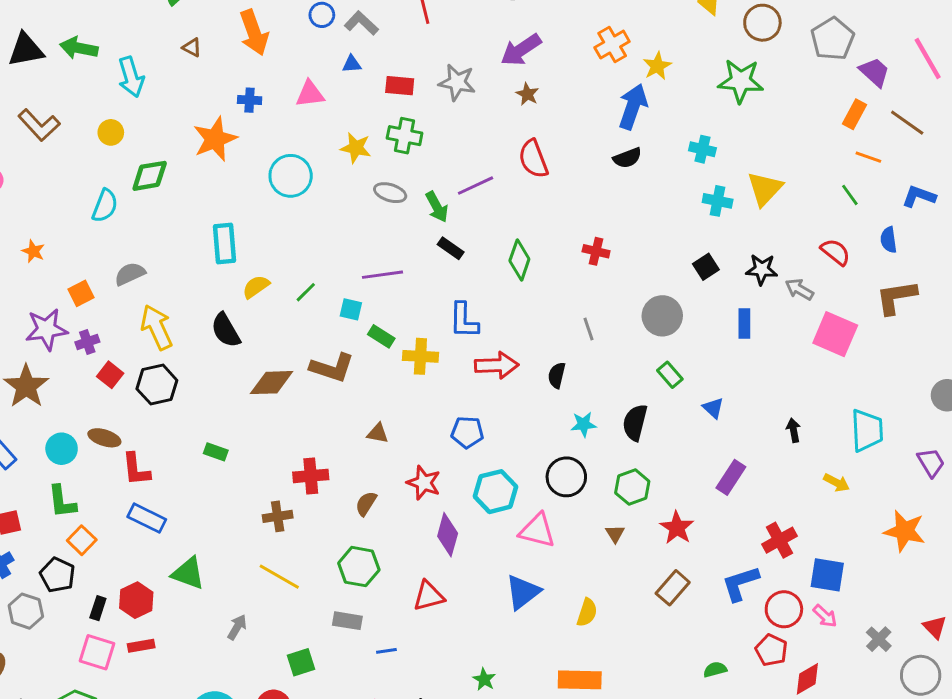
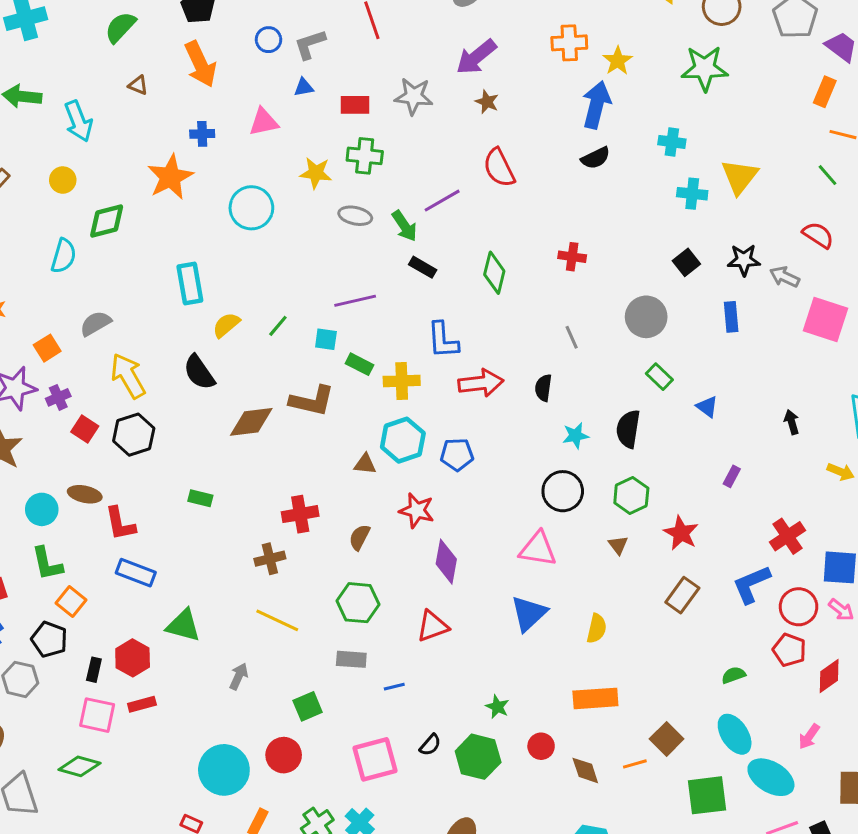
gray L-shape: (361, 23) -> (310, 44), turned -56
orange cross: (612, 44) -> (569, 43), turned 32
purple rectangle: (731, 477) -> (732, 476), size x0.6
cyan hexagon: (496, 492) -> (403, 440), moved

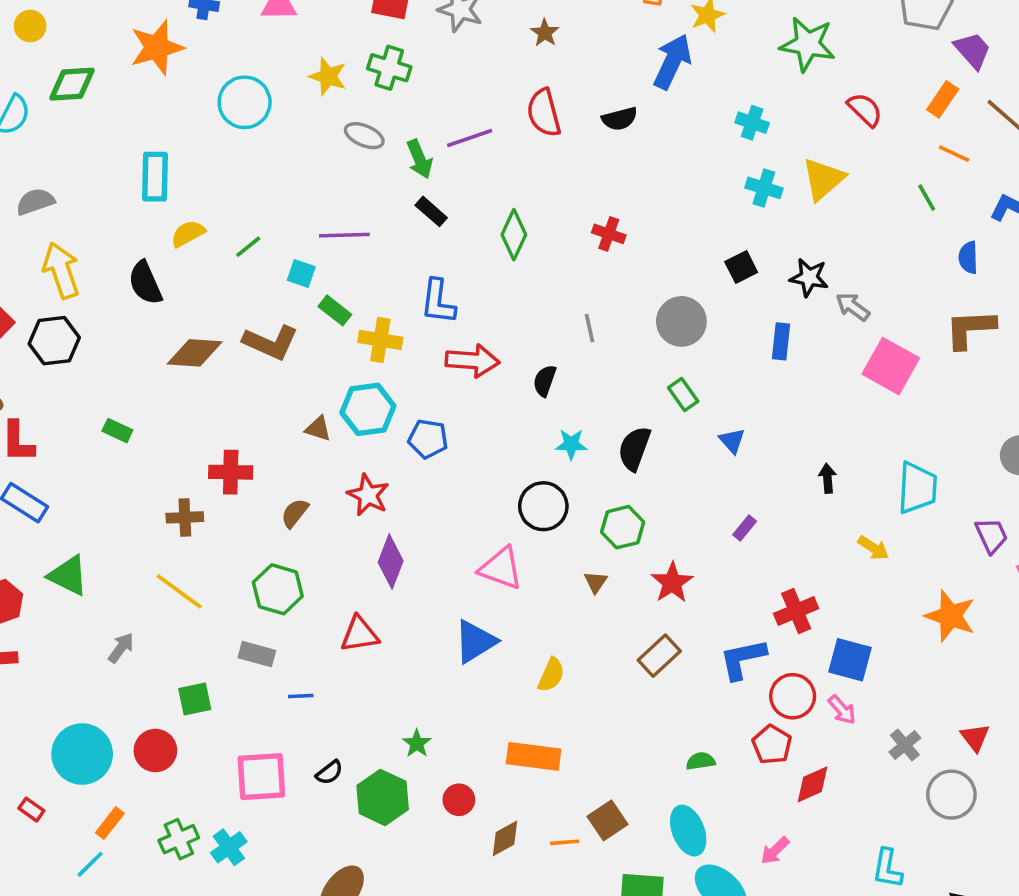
black semicircle: (596, 158) -> (620, 119), moved
red semicircle: (818, 235) -> (865, 110), moved
brown diamond: (585, 770) -> (505, 838), turned 68

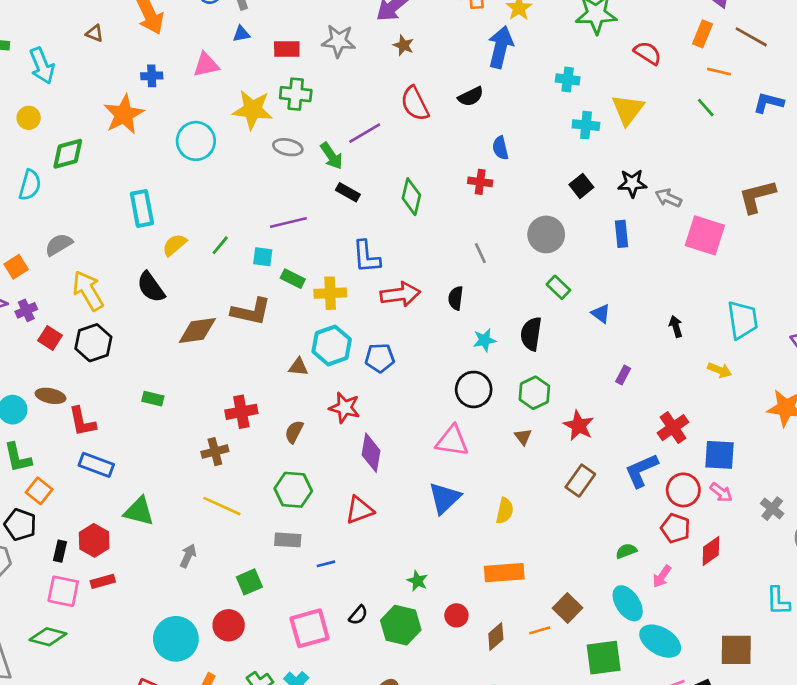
yellow star: (328, 76) -> (253, 110), size x1.4
blue semicircle: (968, 257) -> (500, 148), moved
pink arrow: (775, 851) -> (662, 576), moved

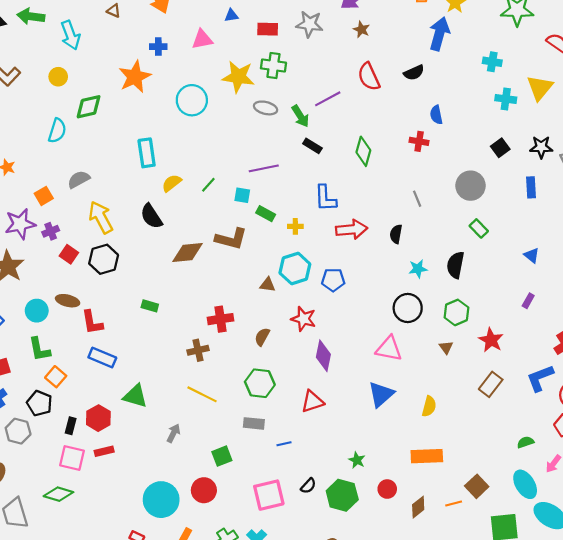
yellow cross: (330, 293) -> (295, 226), size x0.6
blue triangle: (601, 314) -> (532, 255), moved

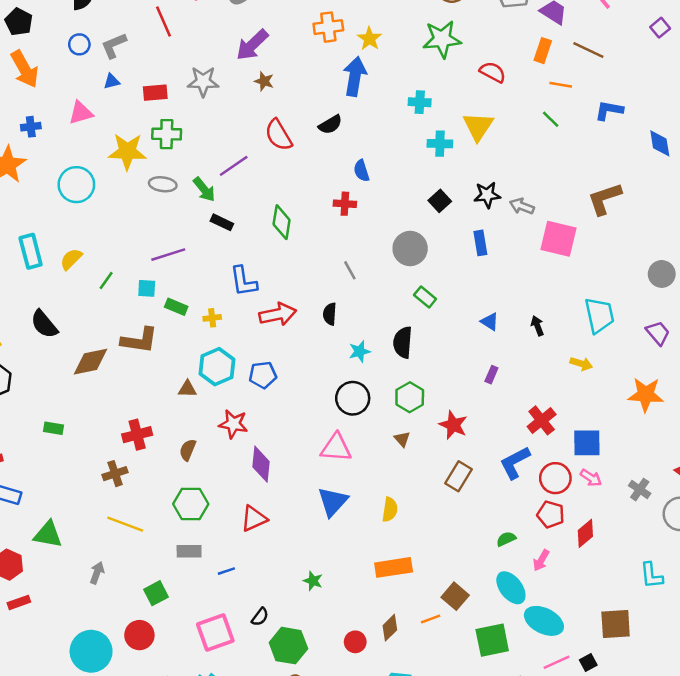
yellow semicircle: (172, 183) -> (71, 259), moved
red circle: (387, 489) -> (355, 642), moved
green hexagon: (342, 495) -> (288, 646), moved

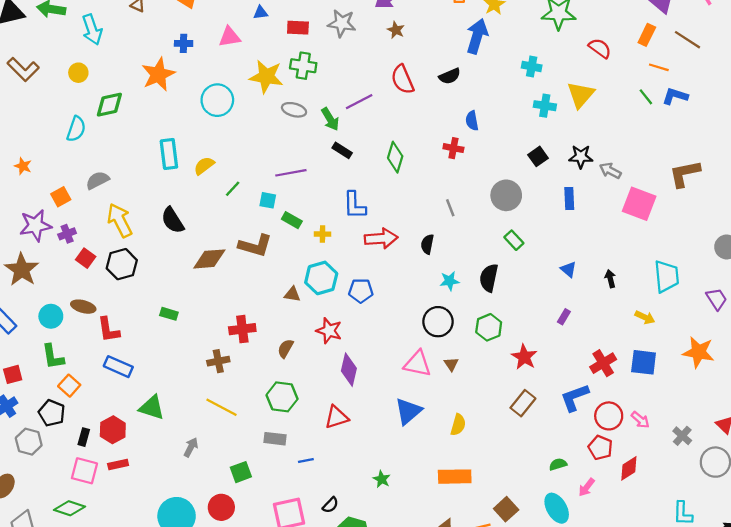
blue L-shape: (609, 110) -> (675, 96), moved
brown triangle: (402, 439) -> (451, 364), moved
blue square: (587, 443) -> (644, 362), moved

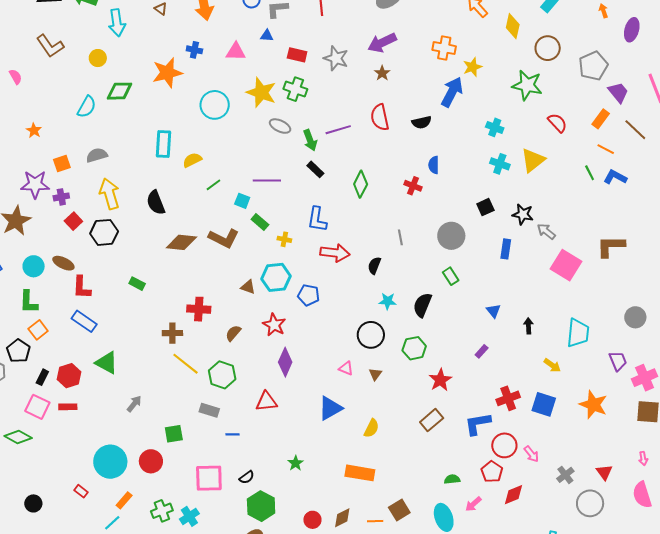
pink triangle: (417, 364) -> (346, 368), size x0.6
yellow line: (221, 407) -> (186, 364), moved

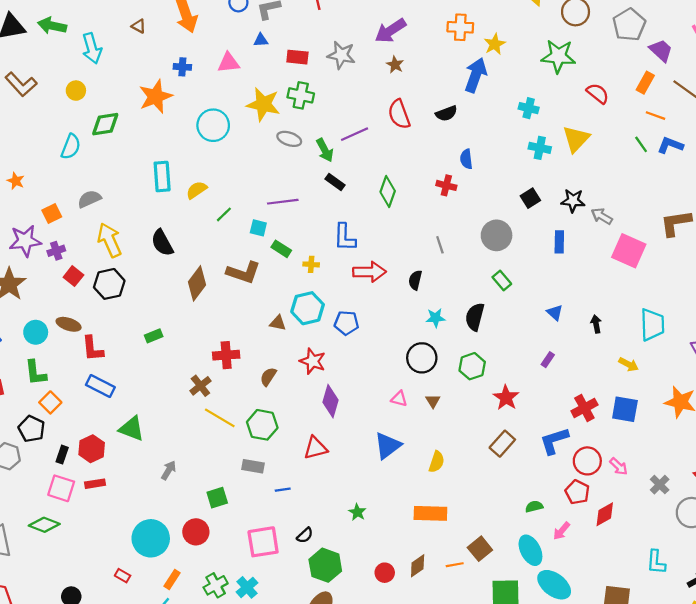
brown diamond: (181, 242) -> (197, 283), turned -52
green rectangle: (137, 284) -> (154, 336), turned -42
brown cross: (172, 333) -> (200, 386), turned -30

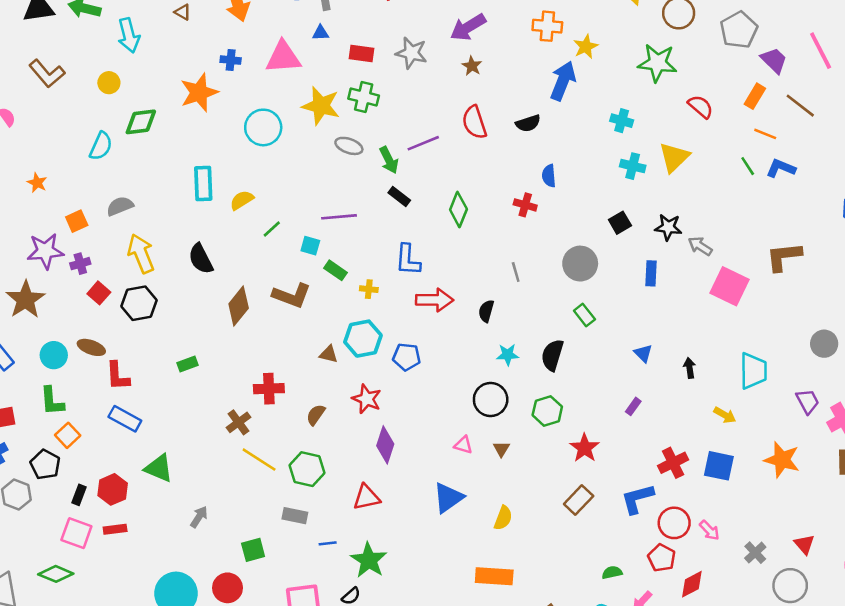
pink triangle: (229, 63) -> (283, 57), size x1.4
green star: (357, 512) -> (369, 560), moved, size x1.8

